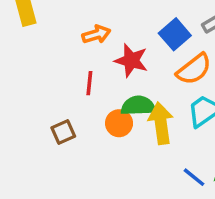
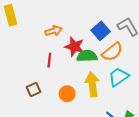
green semicircle: (138, 106) -> (87, 56), moved
orange circle: (119, 123) -> (67, 94), moved

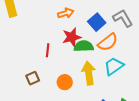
orange arrow: (53, 31) -> (66, 13), moved
red star: (74, 47) -> (72, 37), turned -30

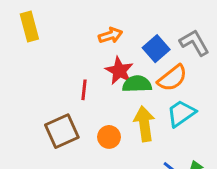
red star: (72, 37) -> (119, 71), turned -30
brown square: (33, 78) -> (62, 131), size x1.6

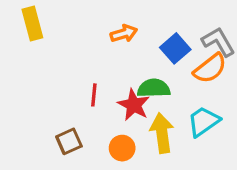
red star: (119, 71) -> (134, 105), moved
orange semicircle: (172, 78) -> (210, 68), moved
brown square: (62, 131) -> (69, 141), size x0.7

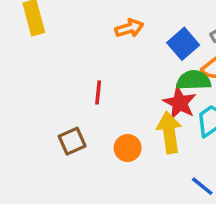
green semicircle: (154, 88) -> (194, 80), moved
red star: (134, 105) -> (180, 103), moved

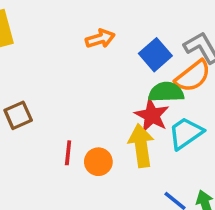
red line: (98, 92) -> (68, 153), moved
brown square: (72, 141) -> (18, 115), moved

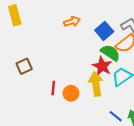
green semicircle: (166, 92) -> (110, 53), turned 36

